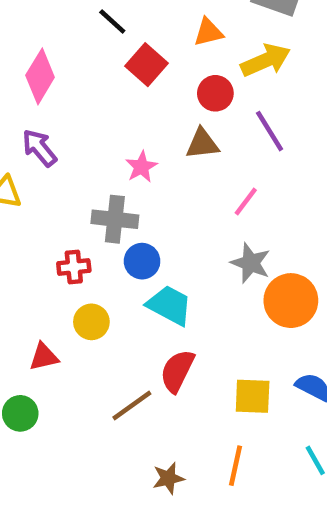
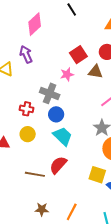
red square: (147, 65) -> (78, 55), moved
yellow square: (253, 396) -> (97, 175), moved
brown line: (132, 405) -> (35, 174), turned 30

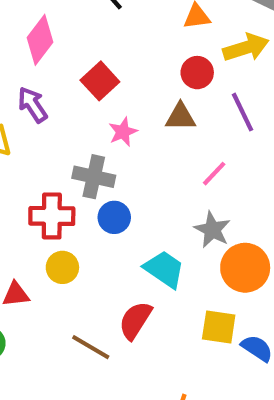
red square: (78, 55) -> (100, 81), moved
red cross: (27, 109) -> (52, 216), size x1.5
cyan trapezoid: (63, 136) -> (164, 269), moved
brown line: (35, 174) -> (91, 347), turned 30

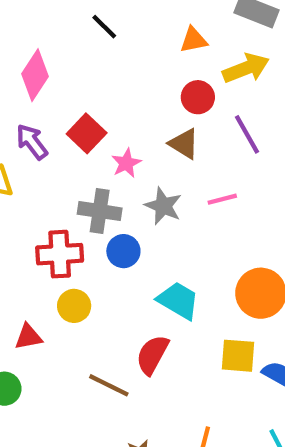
red square: (100, 81) -> (87, 133), moved
brown triangle: (180, 117) -> (184, 144), turned 36
pink line: (214, 174) -> (222, 199), turned 36
gray star: (212, 230) -> (163, 206), moved

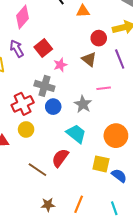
orange triangle: (193, 40) -> (83, 11), moved
gray star: (163, 206) -> (83, 104), moved
red cross: (60, 254) -> (23, 104), turned -30

